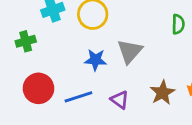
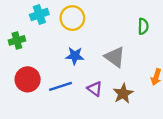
gray triangle: (130, 51) -> (115, 57), moved, turned -35
brown star: (162, 93) -> (123, 94), moved

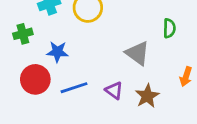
green semicircle: (143, 26) -> (169, 28), moved
blue star: (75, 56) -> (57, 52), moved

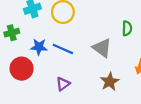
blue line: (74, 88) -> (63, 49), moved, turned 42
purple triangle: (114, 90) -> (63, 84), moved, turned 48

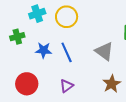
blue line: (63, 49) -> (67, 52), turned 42
red circle: (22, 69) -> (27, 84), moved

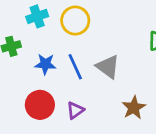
gray triangle: (104, 51) -> (108, 67), moved
red circle: (27, 84) -> (40, 105), moved

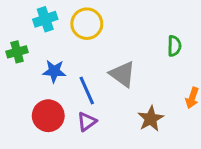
blue line: (75, 67) -> (87, 90), moved

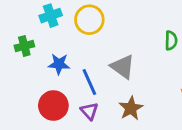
brown star: (151, 119) -> (131, 108), moved
purple triangle: (87, 122) -> (89, 111), turned -36

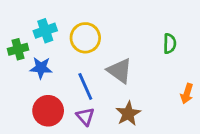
cyan cross: (51, 16) -> (45, 31), moved
yellow circle: (89, 20) -> (85, 38), moved
blue star: (59, 64) -> (41, 68), moved

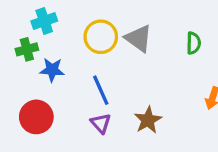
cyan cross: (45, 31) -> (44, 21), moved
gray triangle: (120, 71) -> (138, 38), moved
red circle: (48, 111) -> (36, 117), moved

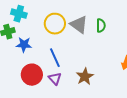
cyan cross: (44, 21) -> (19, 14), turned 35
green semicircle: (194, 43) -> (101, 26), moved
red circle: (36, 117) -> (32, 75), moved

